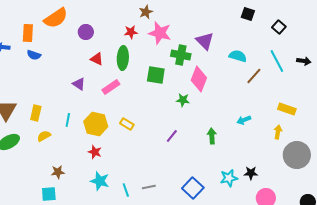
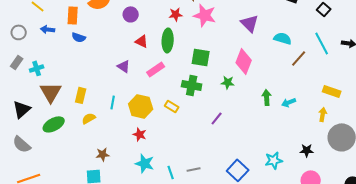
green cross: (181, 55) -> (192, 85), moved
green arrow: (212, 136) -> (267, 97), moved
black star: (251, 173) -> (307, 150), moved

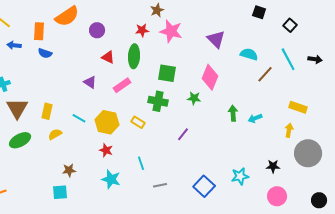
cyan line: (113, 102) -> (79, 118), turned -72
cyan line: (171, 172) -> (141, 163), moved

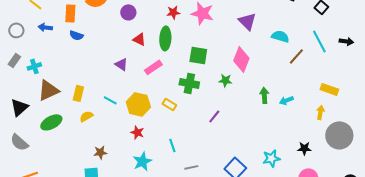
brown triangle: (17, 108) -> (48, 90), turned 35
cyan star: (111, 179) -> (142, 161), turned 30

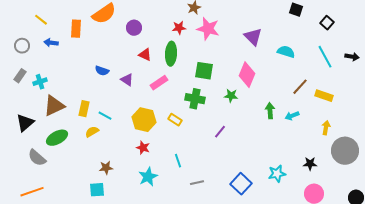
blue semicircle: (76, 35) -> (102, 71), moved
brown line: (296, 56) -> (300, 87), moved
yellow rectangle: (329, 89) -> (324, 96), moved
cyan line: (110, 100) -> (105, 116), moved
gray semicircle: (19, 142) -> (37, 158), moved

